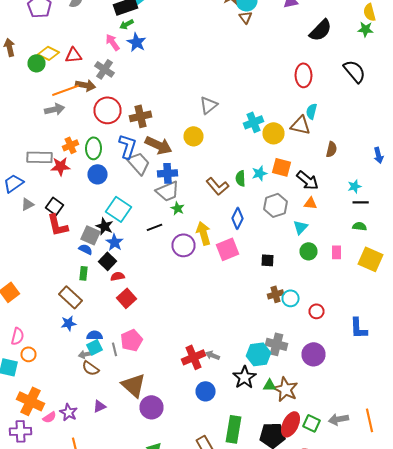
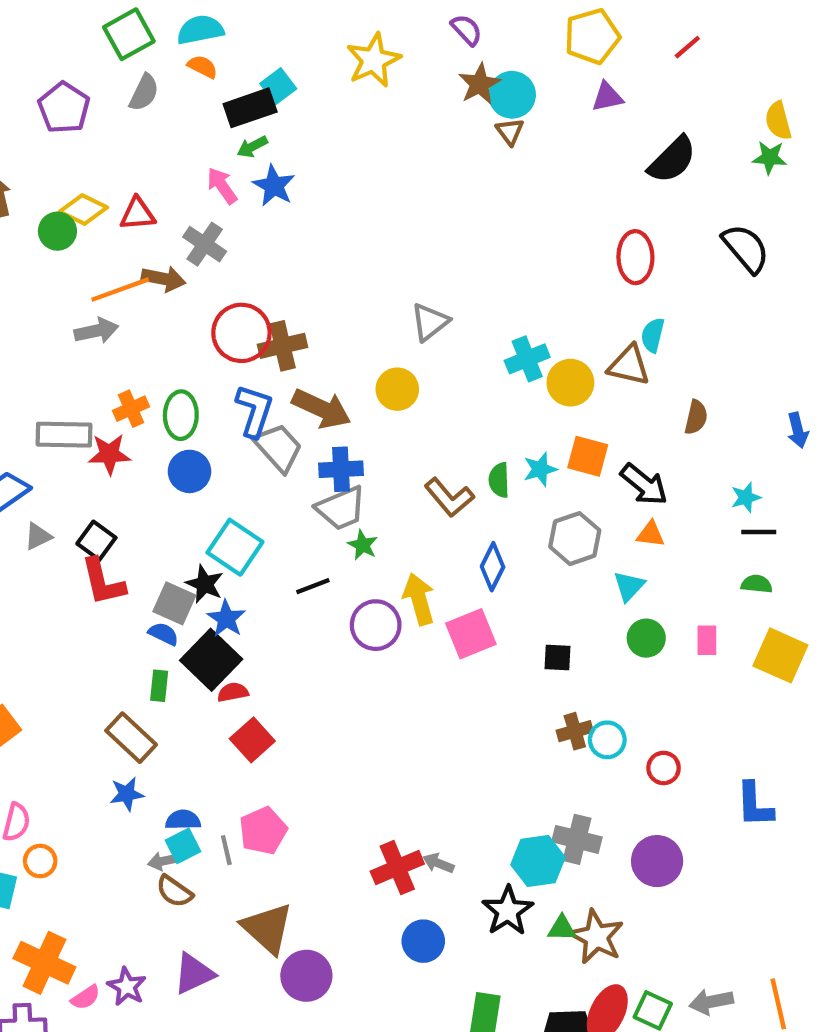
red circle: (108, 110) -> (241, 333), moved
black square: (108, 261) -> (211, 660), size x1.5
purple triangle: (100, 406) -> (194, 974), size x1.5

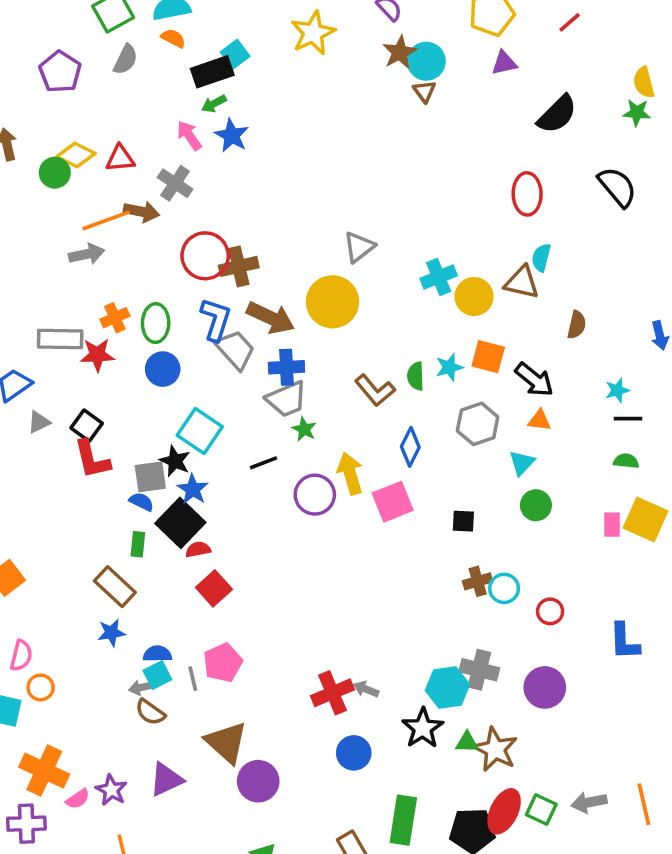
yellow circle: (397, 389) -> (332, 302), size x1.5
gray square: (174, 603) -> (150, 477), turned -32
pink rectangle: (707, 640) -> (612, 525), moved

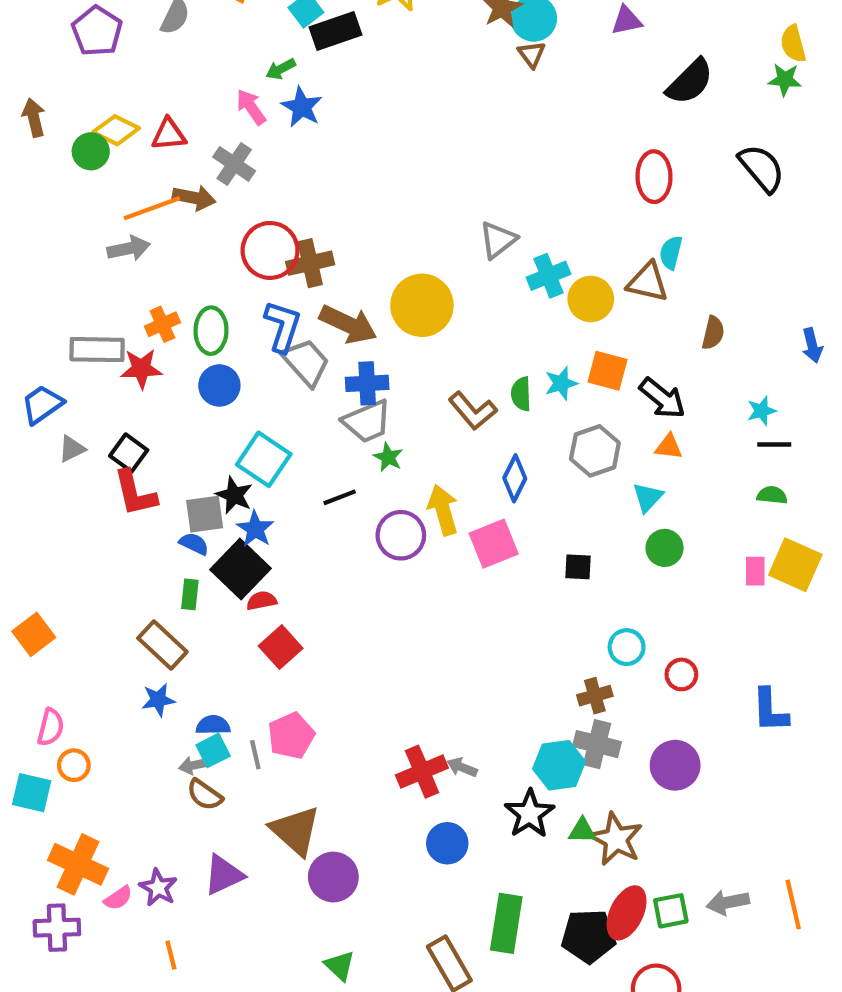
black rectangle: (212, 72) -> (335, 31), moved
gray triangle: (359, 247) -> (498, 240), moved
brown cross: (478, 581) -> (595, 696), moved
green square: (541, 810) -> (671, 911), turned -36

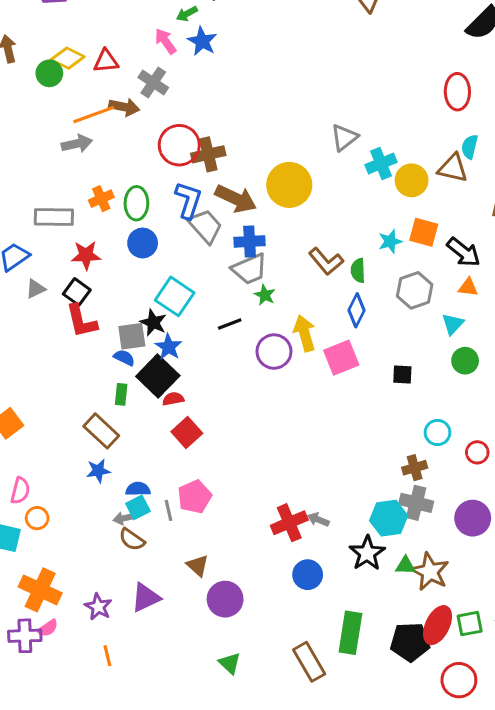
red star: (141, 369) -> (86, 255), moved
green semicircle: (521, 394) -> (358, 271), moved
brown triangle: (295, 831) -> (198, 565), size x0.6
pink semicircle: (118, 898) -> (48, 628), moved

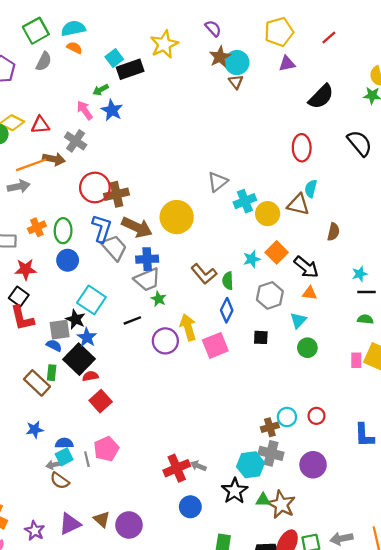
orange square: (424, 232) -> (277, 252), turned 30
black square: (402, 374) -> (261, 337), moved
brown rectangle: (101, 431) -> (37, 383), moved
cyan circle: (438, 433) -> (287, 417), moved
brown triangle: (198, 565) -> (102, 519), moved

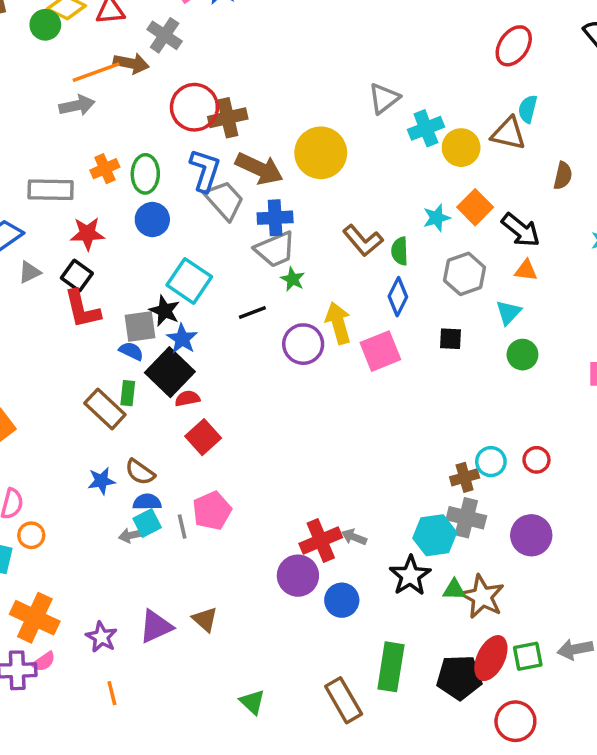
red ellipse: (302, 148) -> (514, 46), turned 35
brown semicircle: (60, 481) -> (140, 472), moved
purple circle: (129, 525) -> (298, 576), moved

